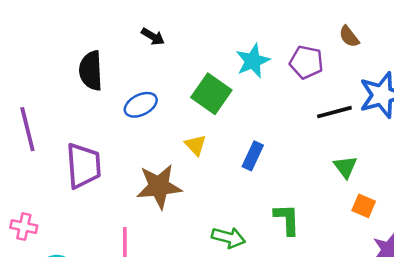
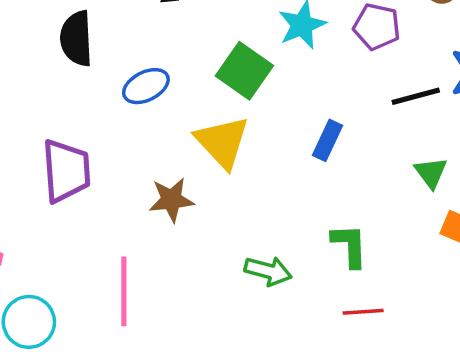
yellow triangle: (196, 145) -> (222, 142), size x1.8
blue rectangle: (253, 156) -> (327, 140), moved
brown star: (159, 186) -> (171, 200), size x0.7

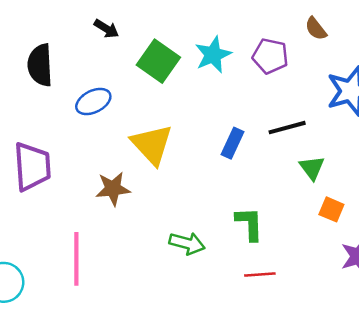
green square: (244, 71) -> (158, 61), moved
black line: (416, 96) -> (287, 128), moved

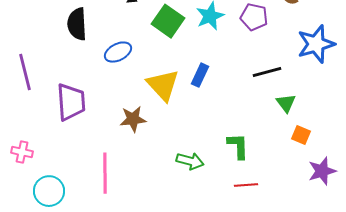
blue rectangle: (233, 143) -> (200, 75), moved

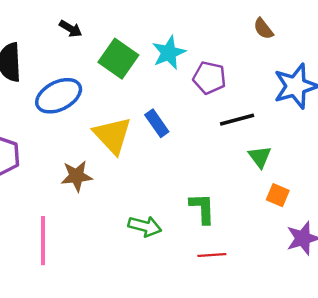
purple pentagon: (254, 17) -> (209, 78), moved
blue ellipse: (118, 52) -> (59, 96), size x1.4
blue rectangle: (200, 75) -> (157, 123), turned -60

